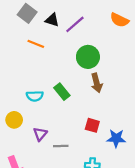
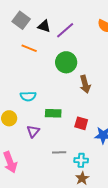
green circle: (88, 57) -> (66, 62), moved
green rectangle: (62, 92) -> (53, 113), moved, turned -49
gray line: (61, 146) -> (59, 152), moved

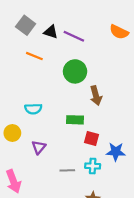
purple line: (65, 30) -> (74, 36), turned 66
green rectangle: (53, 113) -> (75, 120), moved
cyan cross: (81, 160) -> (93, 166), moved

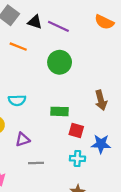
brown arrow: (96, 96) -> (101, 100), moved
purple triangle: (39, 147) -> (23, 139), turned 32
gray line: (67, 170) -> (36, 163), moved

